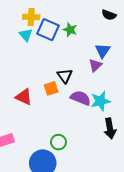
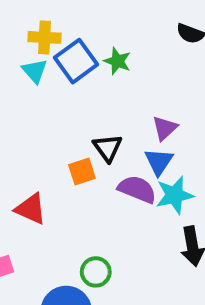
blue square: (48, 30) -> (76, 61), turned 30
blue triangle: (103, 51) -> (159, 162), moved
red triangle: (24, 97) -> (31, 209), moved

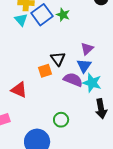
cyan star: (175, 195) -> (92, 83), turned 30
green circle: (96, 272) -> (61, 120), moved

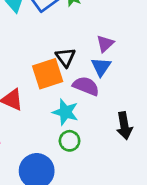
orange square: (45, 71) -> (48, 74), size x1.6
cyan star: (92, 83) -> (65, 112), moved

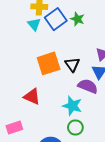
orange square: (48, 74) -> (49, 63), moved

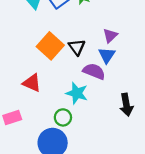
orange square: (49, 63) -> (50, 46), turned -30
green circle: (75, 127) -> (63, 117), moved

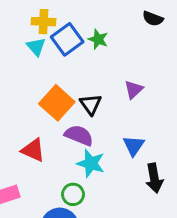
blue triangle: (107, 55) -> (134, 146), moved
purple semicircle: (94, 71) -> (79, 135), moved

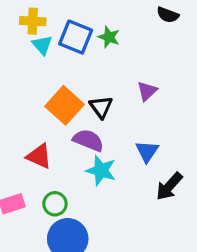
yellow cross: (43, 22) -> (33, 21), moved
blue square: (67, 39) -> (76, 37), turned -32
black arrow: (154, 178) -> (169, 186), turned 52
green circle: (73, 194) -> (55, 204), moved

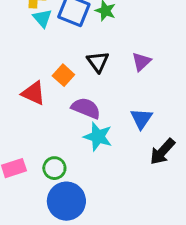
orange square: (64, 105) -> (63, 75), size x0.6
black triangle: (101, 107) -> (98, 62), moved
red triangle: (39, 156) -> (33, 93), moved

